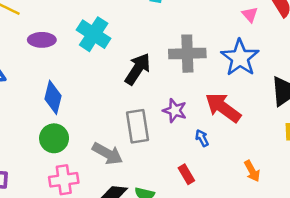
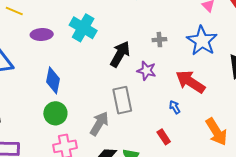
gray cross: (187, 54) -> (159, 40), size x0.5
purple star: (175, 111) -> (147, 71), moved
gray arrow: (108, 154) -> (99, 124), turned -85
orange arrow: (252, 171) -> (216, 132), size x1.6

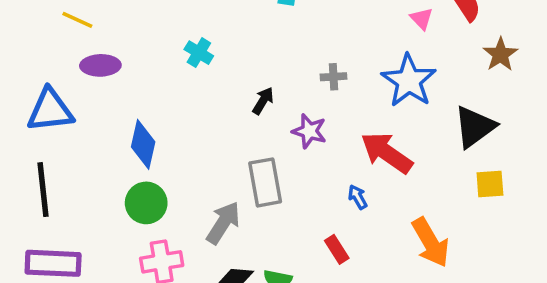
cyan cross: (83, 28) -> (199, 53), size x0.6
purple ellipse: (42, 34) -> (100, 65), moved
black arrow: (120, 54) -> (263, 101), size x0.6

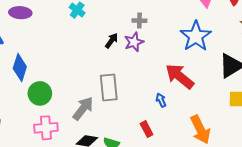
gray cross: (333, 77) -> (139, 21), moved
purple star: (309, 131) -> (134, 42), moved, turned 30
blue diamond: (143, 144) -> (20, 68), moved

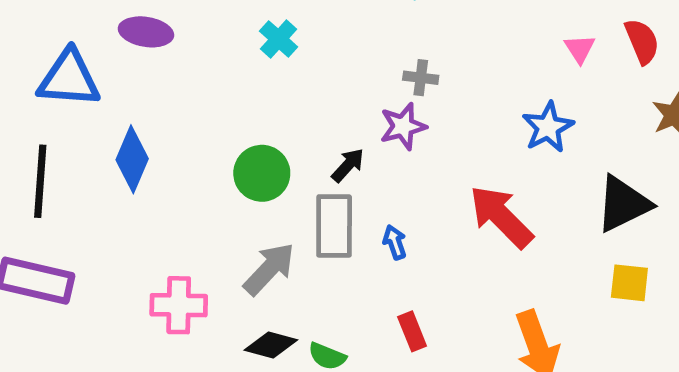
blue star: (196, 36) -> (548, 127), size x0.7
black arrow: (112, 41) -> (348, 165), moved
green circle: (40, 93) -> (262, 173), moved
blue arrow: (161, 100) -> (395, 242), moved

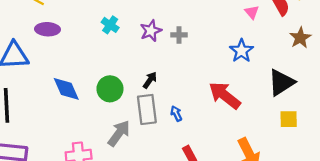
purple star: (403, 126) -> (151, 31), moved
blue diamond: (132, 159) -> (66, 89), moved, turned -40

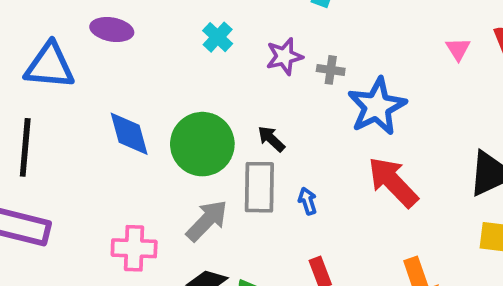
blue star: (241, 51) -> (377, 106), moved, size x1.4
black arrow: (150, 80) -> (271, 139), turned -90
green circle: (110, 89) -> (202, 144), size x1.4

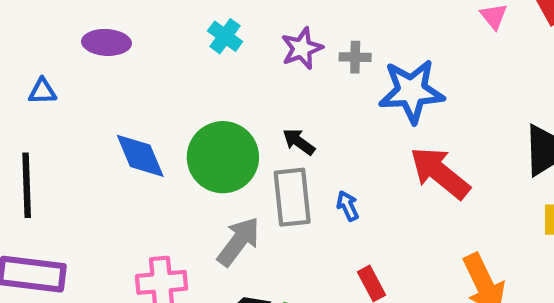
blue triangle: (50, 66) -> (42, 91), size x0.5
blue star: (377, 106) -> (411, 91), turned 30

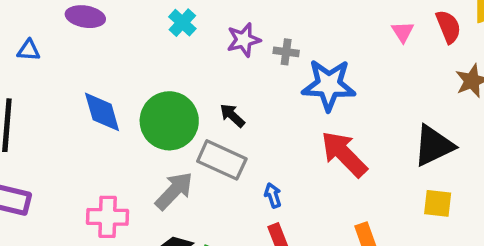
gray rectangle: (292, 197) -> (222, 160), turned -66
blue arrow: (348, 206) -> (273, 195), moved

